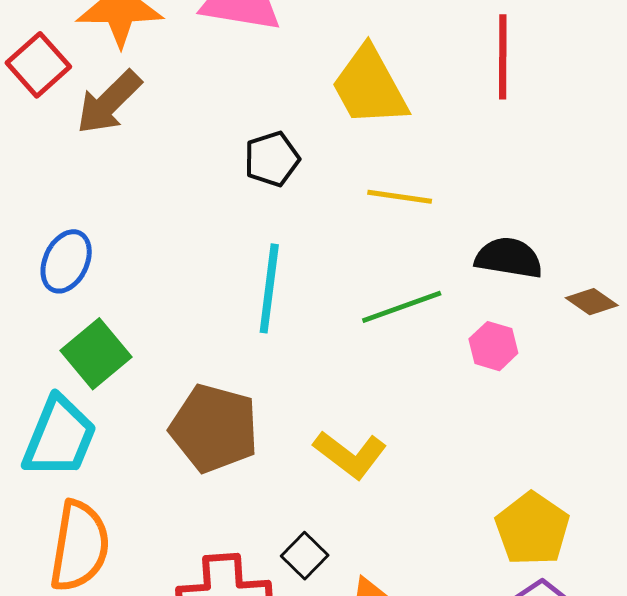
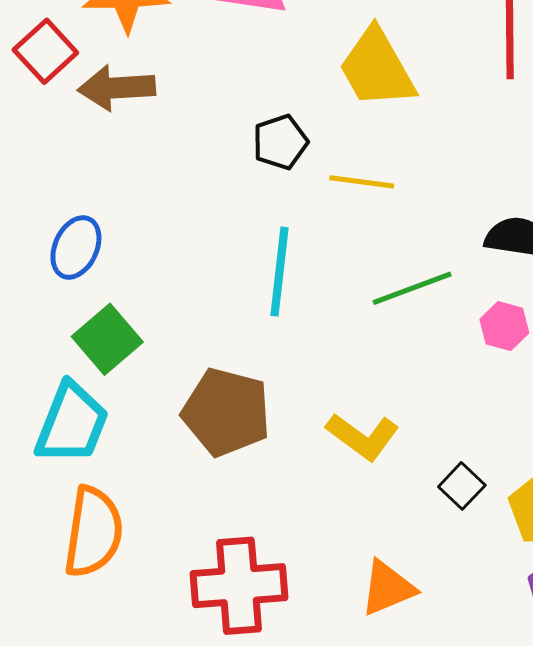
brown arrow: (109, 102) -> (117, 88), turned 42
yellow line: (400, 197) -> (362, 182), moved
black square: (305, 556) -> (462, 486), moved

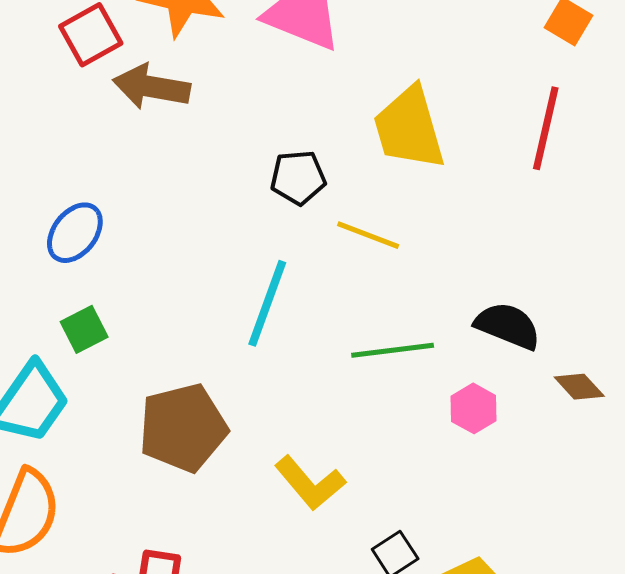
green square: (107, 339) -> (84, 329), size x0.7
brown pentagon: (226, 412) -> (183, 428), turned 30

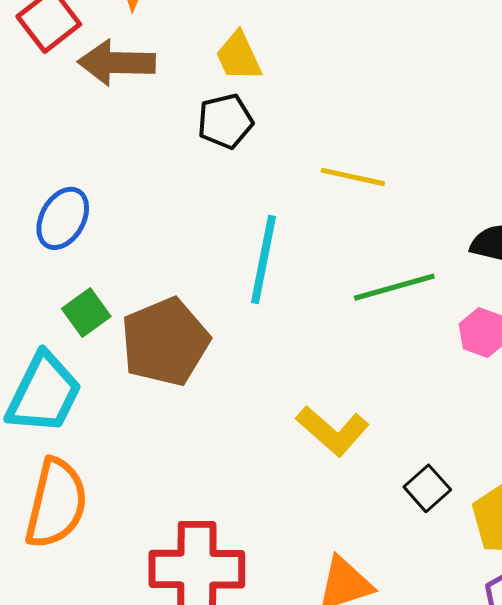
yellow trapezoid: (409, 128) -> (239, 56), moved, size x0.6
black pentagon: (298, 178) -> (225, 121), moved
brown pentagon: (183, 428) -> (165, 342), moved

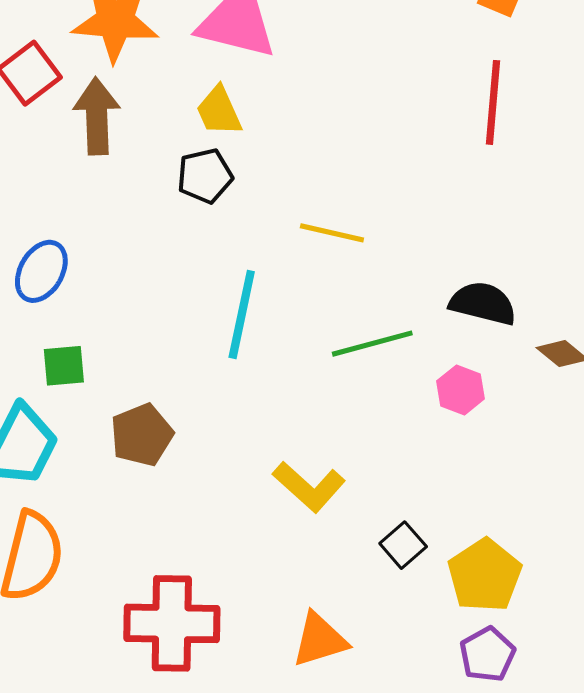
brown arrow: (117, 63) -> (97, 116), turned 86
green square: (86, 313) -> (64, 366), turned 30
brown pentagon: (165, 342) -> (142, 435), moved, size x0.7

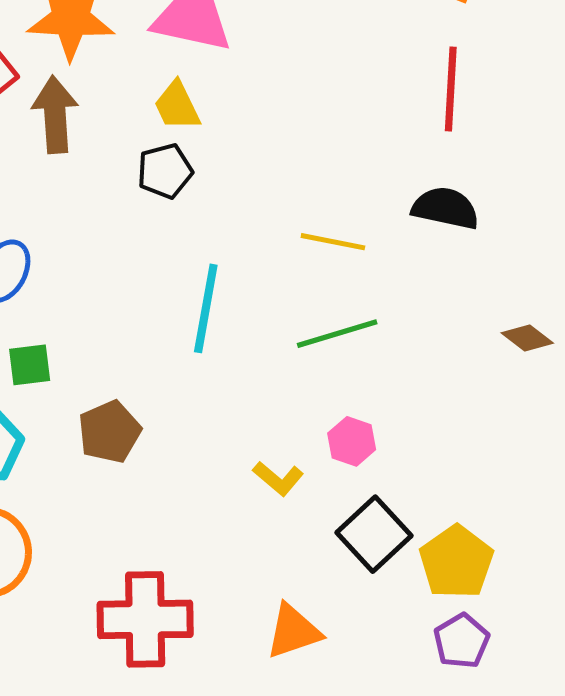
yellow line: (332, 233) -> (333, 242), moved
black semicircle: (483, 303) -> (445, 208), moved
pink hexagon: (461, 390) -> (352, 441), moved
yellow L-shape: (309, 487) -> (278, 478), size x0.7
black square: (403, 545) -> (374, 534), size x1.6

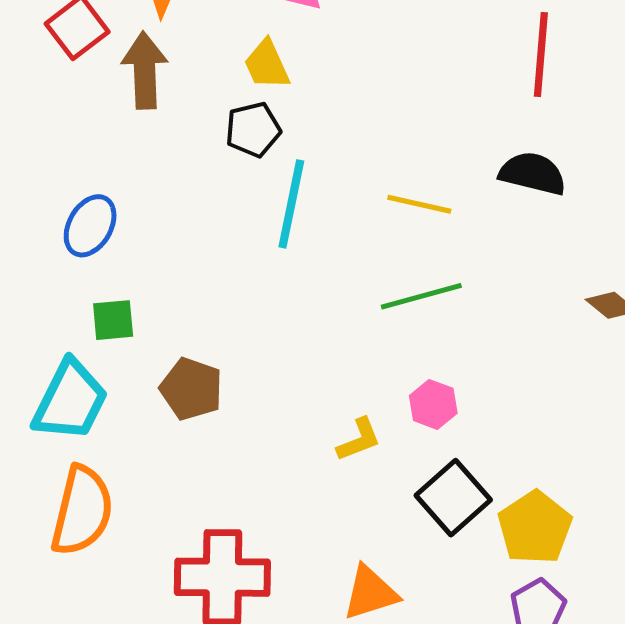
cyan line: (206, 308) -> (291, 204), moved
brown pentagon: (110, 432) -> (191, 389), turned -30
yellow L-shape: (278, 478) -> (359, 440), turned -63

